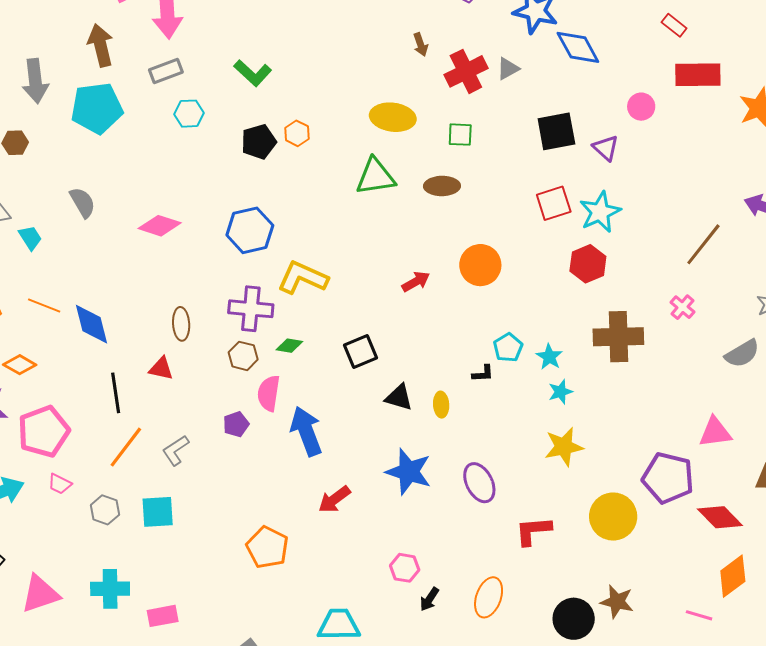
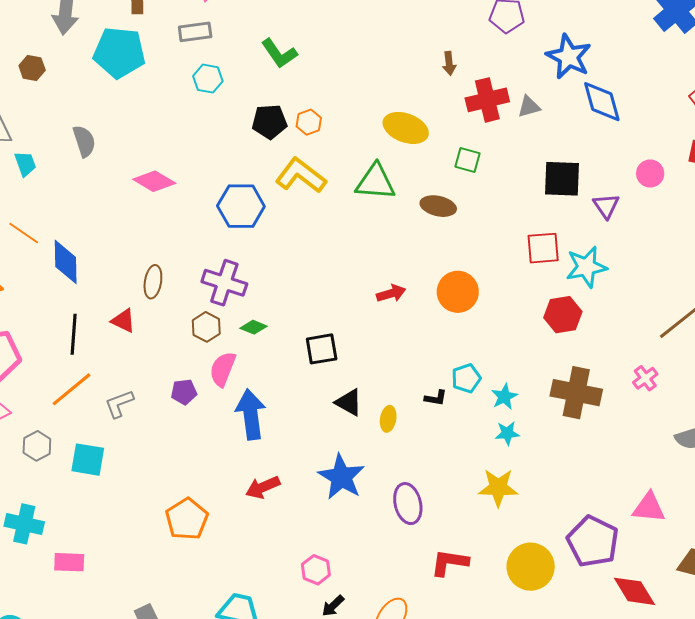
yellow L-shape: (303, 278) -> (301, 176), moved

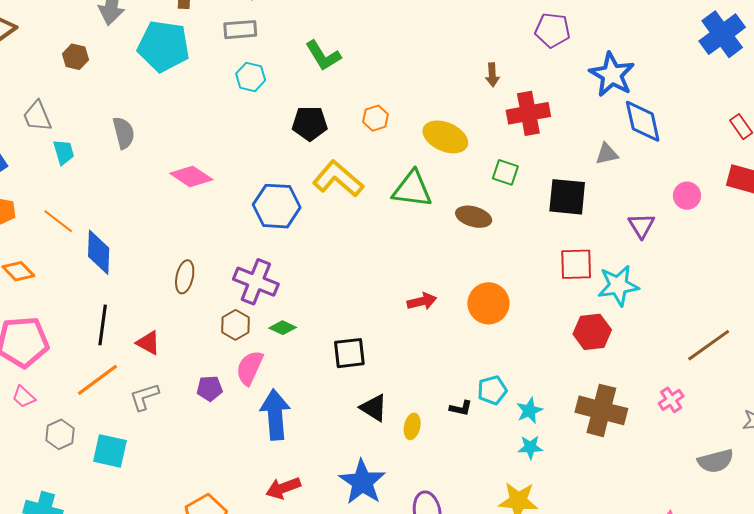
gray triangle: (529, 107) -> (607, 154), moved
orange hexagon: (309, 122) -> (376, 118), moved
black square: (562, 179) -> (567, 197), moved
red triangle: (123, 321) -> (148, 343), moved

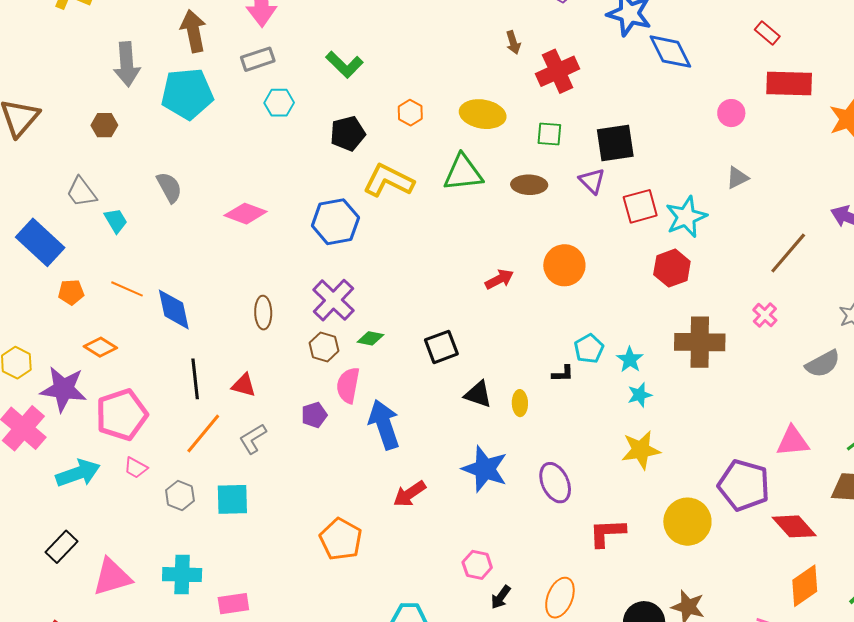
gray triangle: (607, 154) -> (737, 178), moved
purple triangle: (641, 226) -> (592, 181), moved
purple cross: (256, 282) -> (333, 300), turned 36

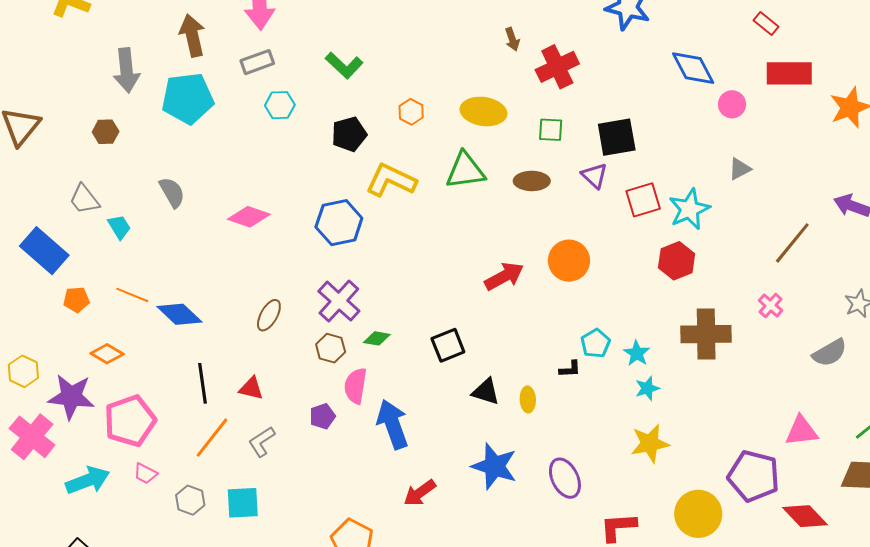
blue diamond: (670, 52) -> (693, 68), moved
red arrow: (499, 279) -> (504, 276), size x1.4
blue diamond: (174, 309) -> (179, 314), turned -33
brown ellipse: (263, 313) -> (269, 315), turned 32

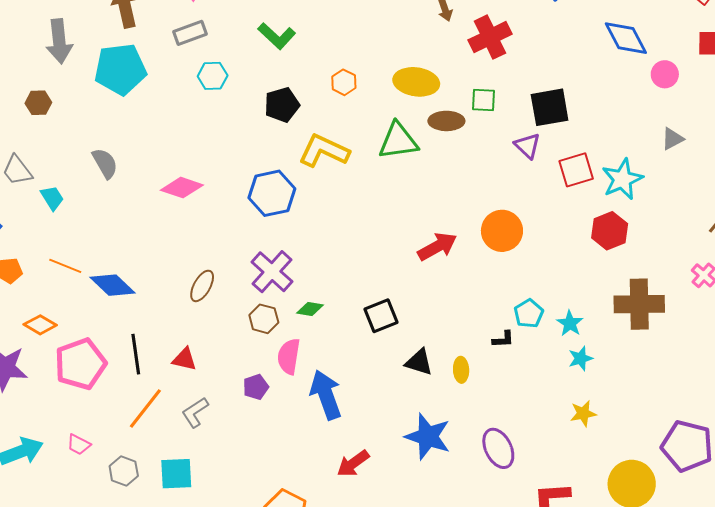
brown ellipse: (532, 181) -> (446, 121), moved
pink pentagon: (130, 421) -> (80, 364), moved
yellow star: (650, 443) -> (583, 413), size x0.7

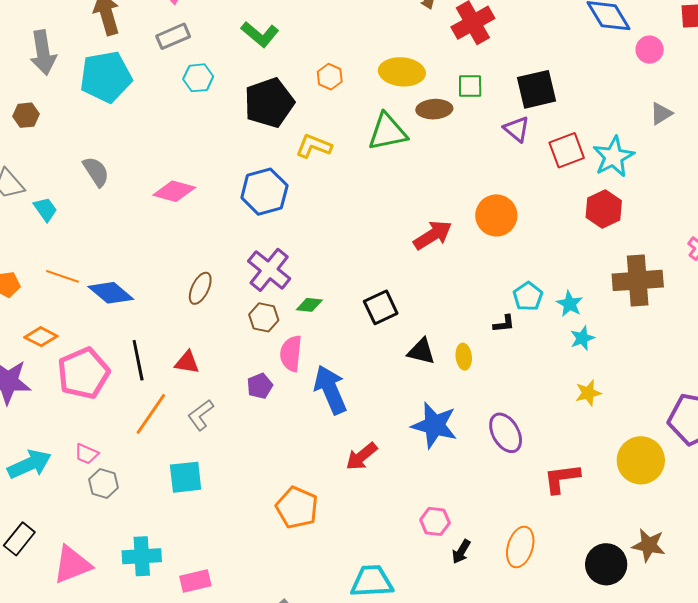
black pentagon: (282, 105) -> (269, 103), size x1.4
yellow L-shape: (324, 151) -> (314, 146), size x0.7
gray hexagon: (124, 471) -> (103, 483), moved

